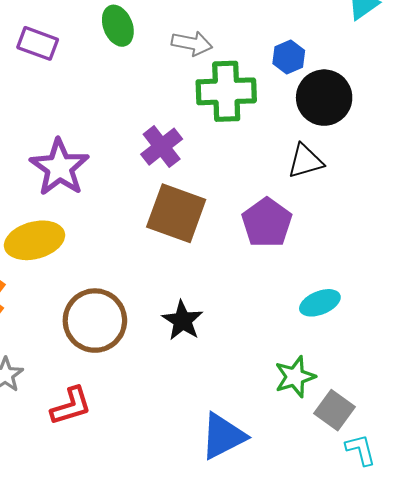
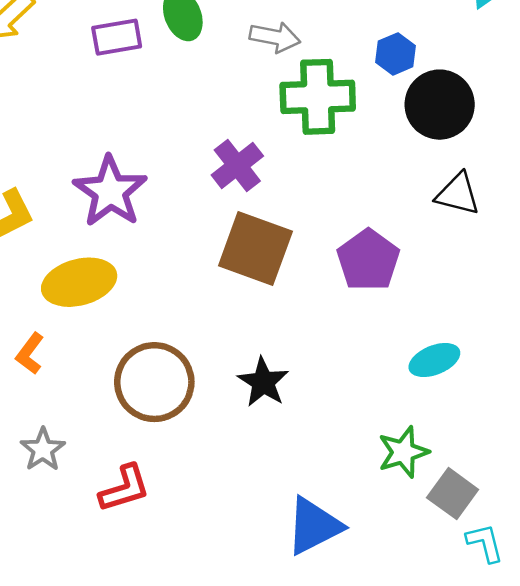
purple rectangle: (38, 43) -> (117, 37), moved, turned -30
black triangle: (305, 161) -> (458, 194), moved, turned 30

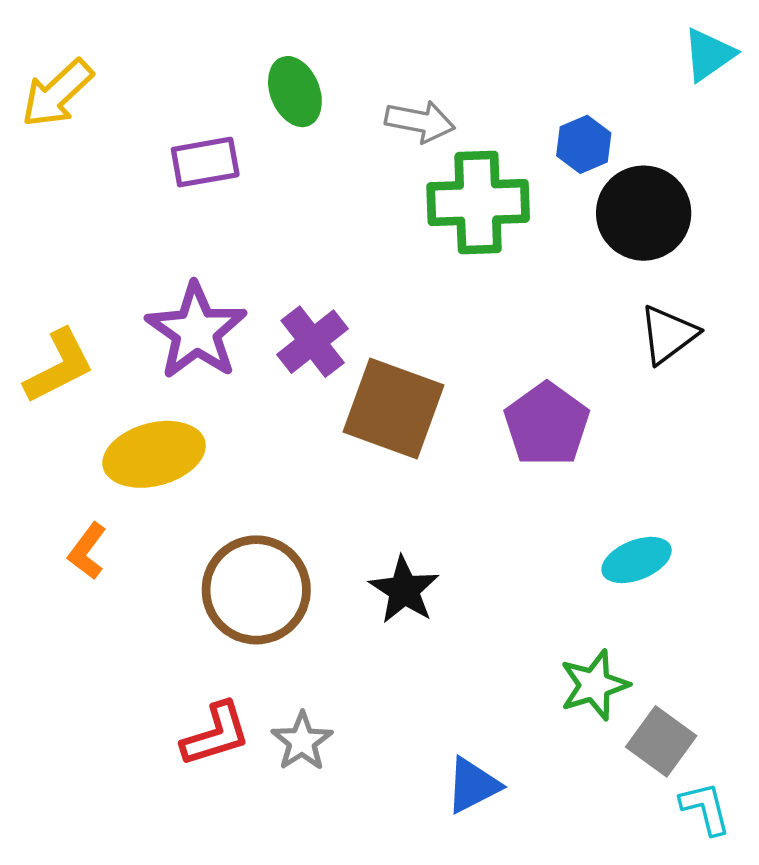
purple rectangle: (117, 37) -> (205, 162), moved
purple cross: (237, 165) -> (313, 342), moved
black triangle: (458, 194) -> (668, 335), turned -51
gray star: (43, 449) -> (302, 741), moved
blue triangle: (314, 526) -> (473, 785), size x0.7

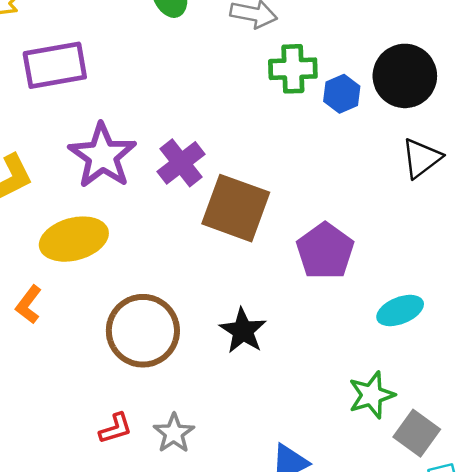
blue hexagon: (584, 144) -> (342, 94), moved
purple rectangle: (205, 162) -> (55, 65), moved, size x1.4
green cross: (478, 203) -> (293, 69), size x0.7
purple pentagon: (547, 424) -> (325, 251), moved
red L-shape: (216, 734) -> (116, 428), size x0.7

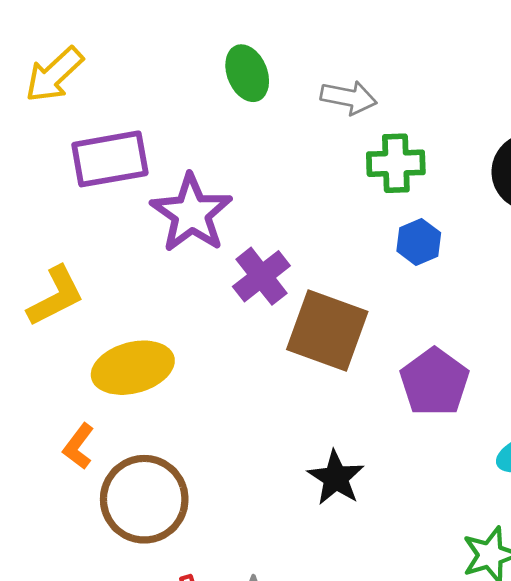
blue hexagon: (342, 94) -> (419, 242), moved
purple star: (102, 156) -> (191, 213), moved
brown circle: (143, 331) -> (144, 499), moved

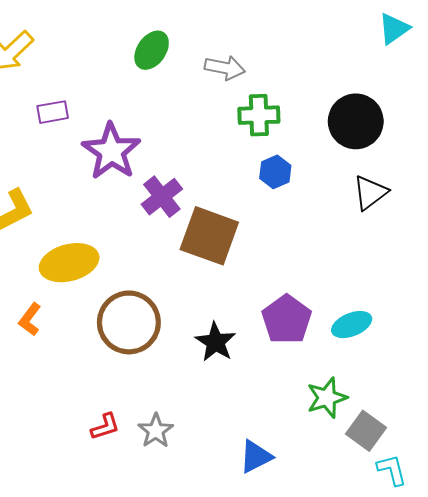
green ellipse: (247, 73) -> (152, 50), turned 57
purple rectangle: (110, 159) -> (53, 112), size x0.6
purple pentagon: (434, 382) -> (287, 319), moved
brown circle: (144, 499) -> (129, 322), moved

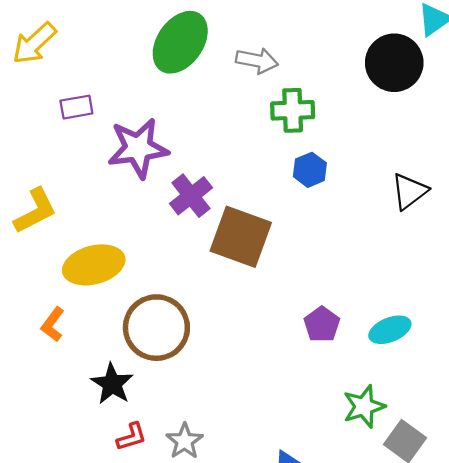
green ellipse: (152, 50) -> (180, 42), size x1.5
black circle: (356, 121) -> (394, 63), moved
purple star: (111, 151) -> (138, 148), turned 30
purple pentagon: (287, 319) -> (322, 324), size x0.7
black star: (216, 342) -> (112, 384), moved

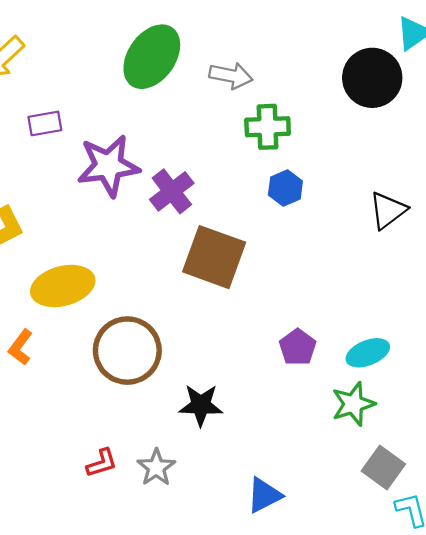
purple cross: (191, 196) -> (172, 191), moved
black star: (112, 384) -> (201, 405), moved, turned -30
green star: (364, 407) -> (353, 404), moved

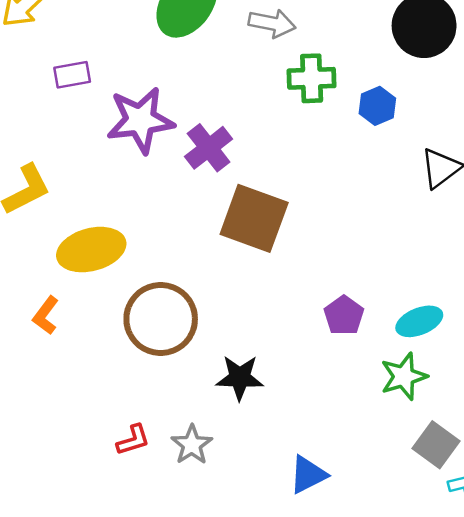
blue hexagon: (285, 188) -> (377, 106), moved

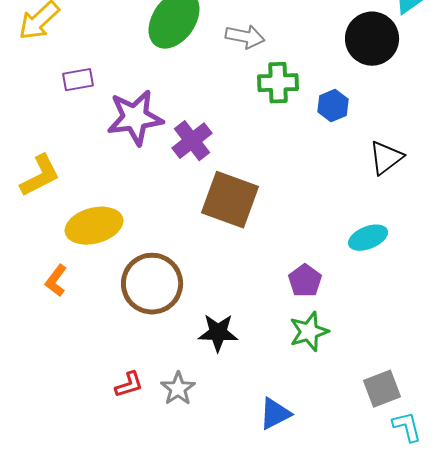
cyan ellipse: (419, 321) -> (368, 238), moved
green star: (404, 376) -> (309, 332), moved
gray square: (436, 445) -> (382, 389), turned 33

